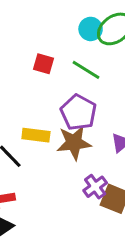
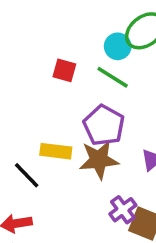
cyan circle: (91, 29) -> (118, 46), moved

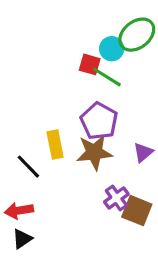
red square: (64, 70) -> (90, 64), moved
yellow rectangle: (56, 151) -> (55, 145), turned 72

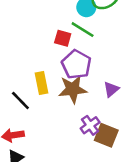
red square: (90, 64) -> (63, 38), moved

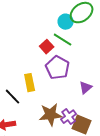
red square: (63, 38) -> (47, 47), turned 32
brown star: (73, 89) -> (51, 115), moved

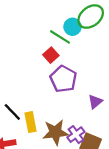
green line: (63, 40) -> (60, 37), moved
yellow rectangle: (30, 83) -> (30, 122), moved

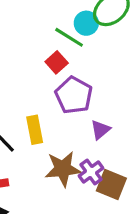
purple triangle: (95, 102) -> (100, 130), moved
yellow rectangle: (30, 122) -> (35, 130), moved

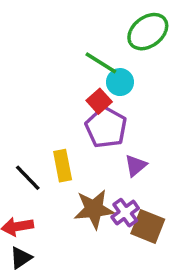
cyan circle: (86, 23) -> (120, 82), moved
red square: (57, 62) -> (99, 101), moved

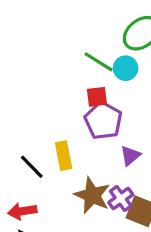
cyan circle: (120, 82) -> (126, 68), moved
red square: (99, 101) -> (97, 97), turned 35
brown star: (94, 209) -> (92, 195), turned 30

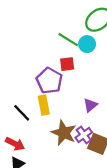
purple pentagon: (103, 121) -> (49, 81), moved
red arrow: (22, 211) -> (15, 144), turned -144

